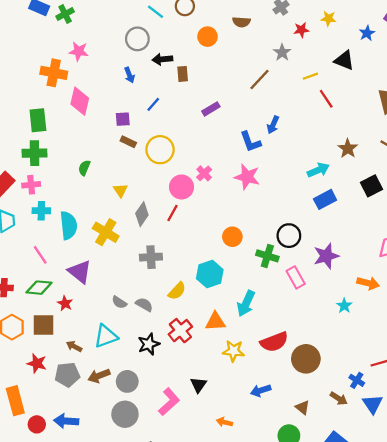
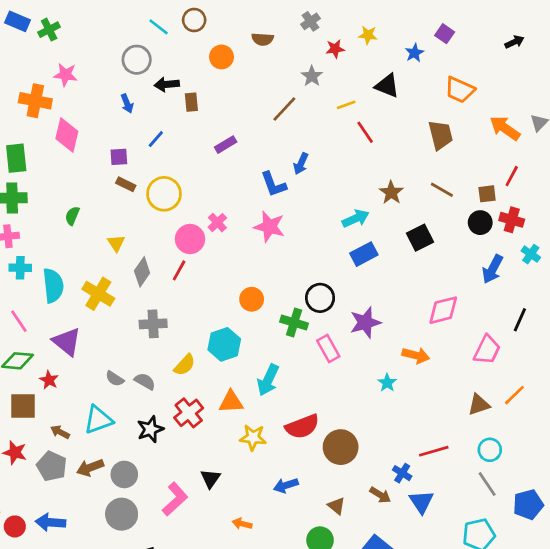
gray pentagon: (67, 375) -> (52, 466), turned 30

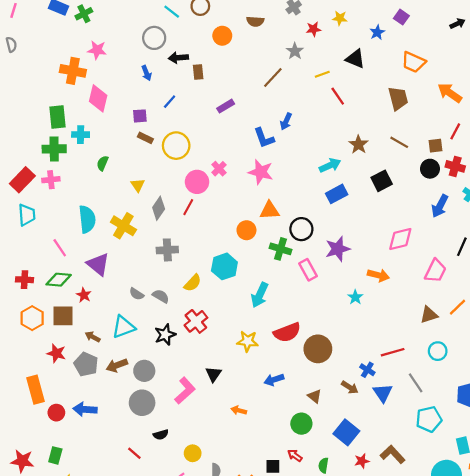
cyan cross: (20, 268) -> (81, 135), moved
orange triangle: (231, 402) -> (270, 210), moved
gray line: (487, 484) -> (416, 383), moved

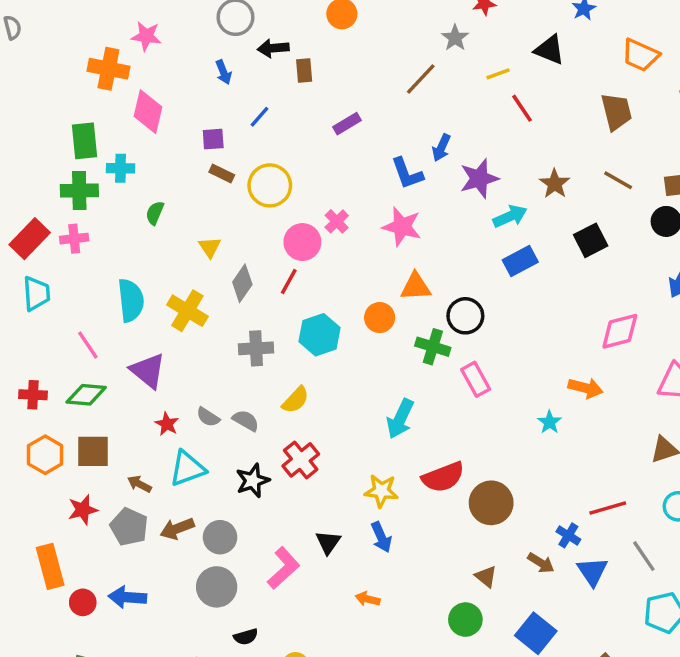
purple star: (338, 249) -> (479, 179), moved
cyan hexagon: (224, 266) -> (320, 335), moved
red star: (84, 295) -> (167, 424), moved
red star: (56, 353) -> (83, 510), turned -30
blue arrow: (274, 380) -> (381, 537), moved, turned -96

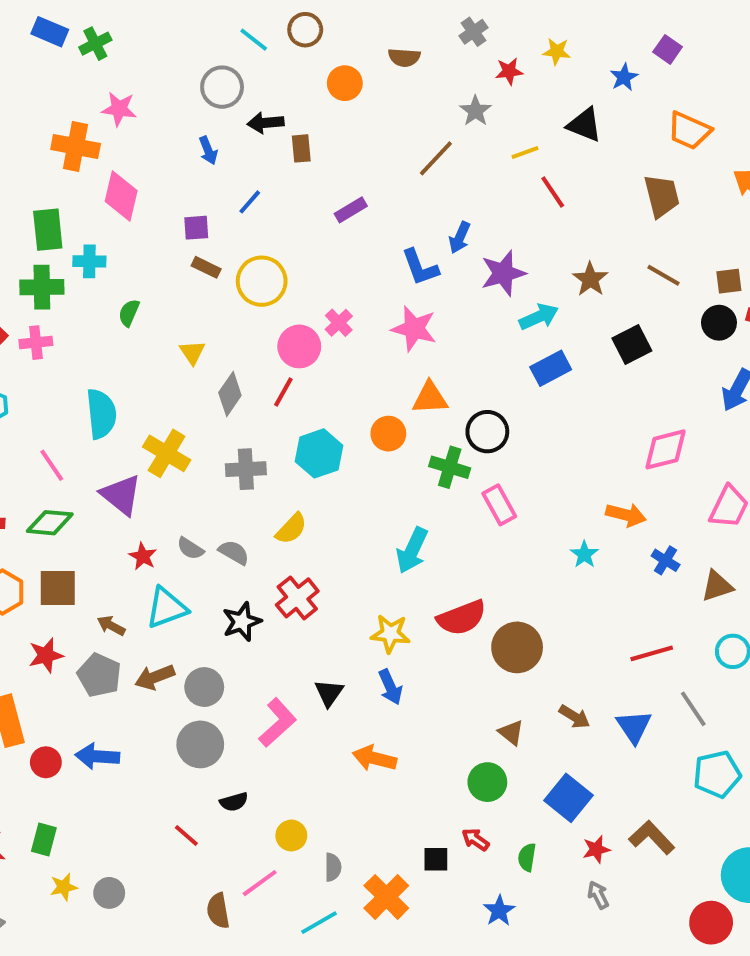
yellow cross: (187, 311) -> (167, 453), moved
blue cross: (568, 535) -> (666, 560), moved
orange arrow: (368, 599) -> (374, 758), size x1.5

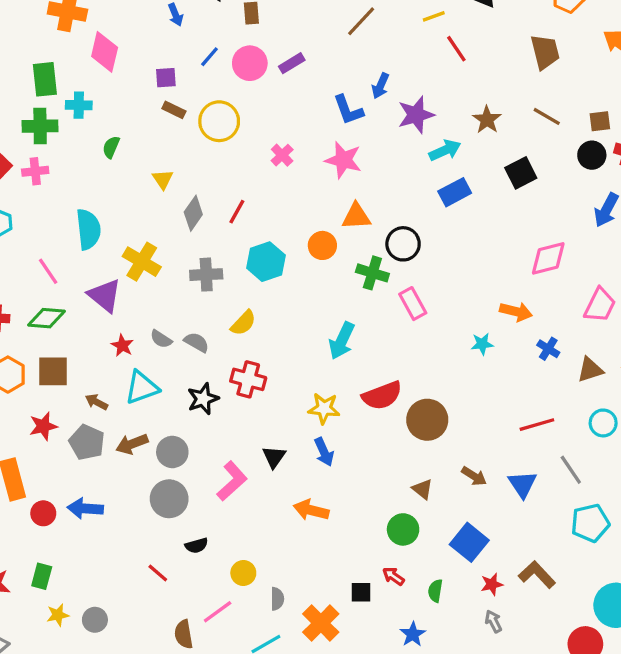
pink circle: (299, 346) -> (250, 63), moved
cyan star: (584, 554) -> (482, 344), turned 30
red cross: (297, 598) -> (248, 379), turned -36

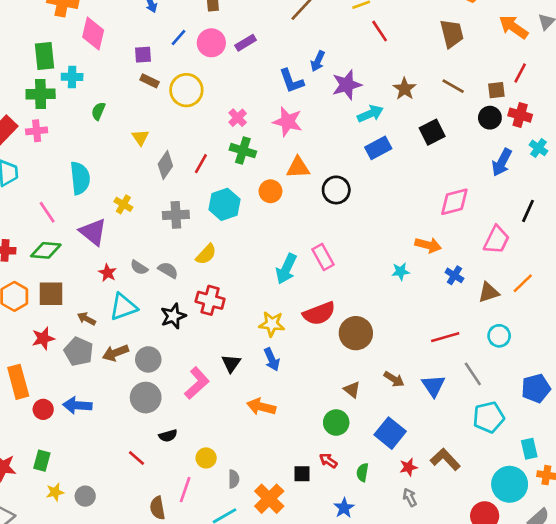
yellow cross: (142, 262) -> (123, 204), size x0.6
green cross: (372, 273) -> (243, 151), moved
pink rectangle: (413, 304) -> (323, 257), moved
pink line: (218, 612) -> (185, 490), turned -35

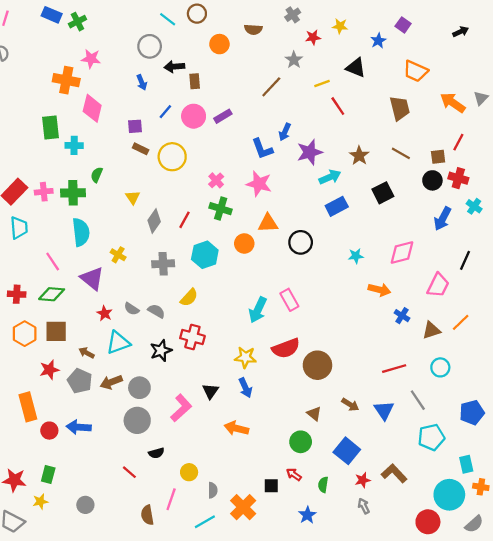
green cross: (41, 94) -> (73, 193), moved
cyan star: (401, 271) -> (356, 256), moved
yellow star: (55, 492) -> (40, 502), moved

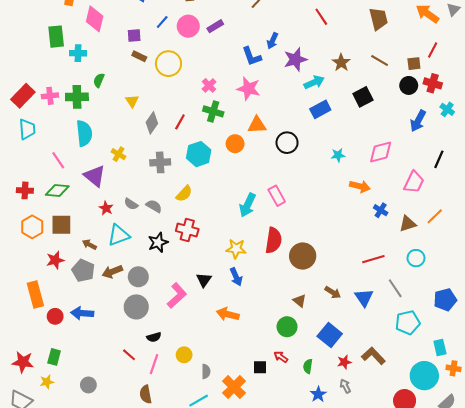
red semicircle: (286, 348) -> (274, 240), turned -60
pink line: (171, 499) -> (154, 364), moved
blue star: (307, 515) -> (318, 394), moved

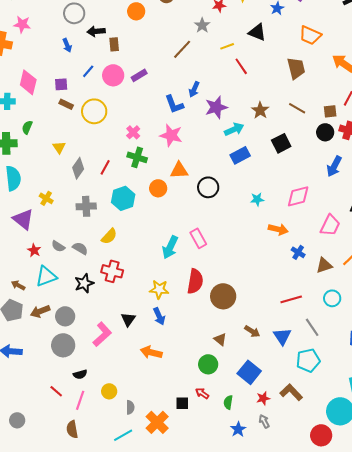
pink diamond: (95, 19) -> (28, 82), moved
cyan pentagon: (408, 323) -> (308, 360), moved

